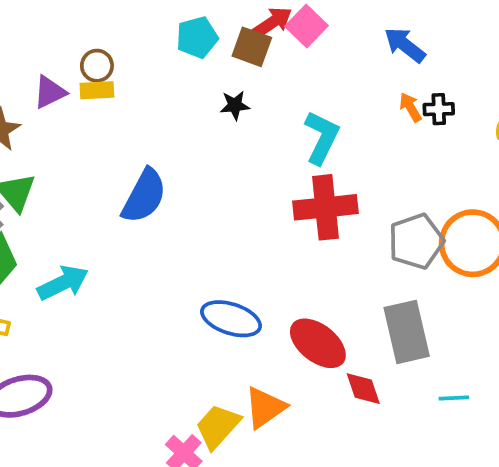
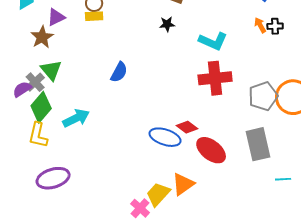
purple triangle: (50, 92) -> (56, 17), moved
cyan L-shape: (322, 137) -> (213, 41), turned 88
blue semicircle: (144, 196) -> (119, 72), size x0.7
red diamond: (363, 389) -> (187, 127), moved, turned -35

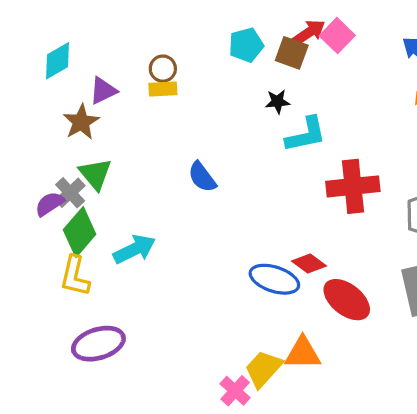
cyan L-shape: (213, 41) -> (306, 135), moved, turned -36
blue semicircle: (119, 72) -> (202, 177), turned 115
orange triangle: (183, 184) -> (303, 353), turned 35

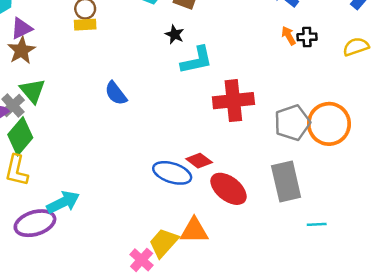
purple triangle: (103, 91) -> (21, 28), moved
black star: (278, 102) -> (175, 34), turned 30
cyan arrow: (135, 249) -> (63, 202), moved

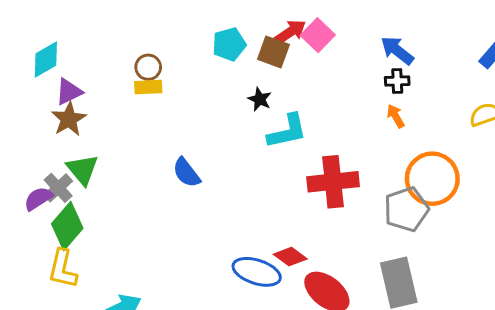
orange arrow: (289, 36) -> (396, 116), moved
black cross: (307, 37) -> (397, 81), moved
orange circle: (329, 124) -> (432, 179), moved

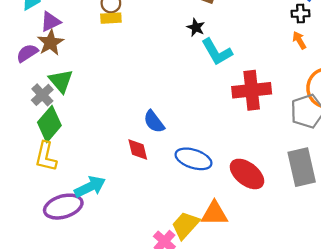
cyan L-shape: (287, 131) -> (217, 52), turned 72
blue semicircle: (186, 173) -> (154, 122), moved
purple semicircle: (38, 199) -> (27, 53), moved
red diamond: (290, 257) -> (138, 150), moved, turned 40

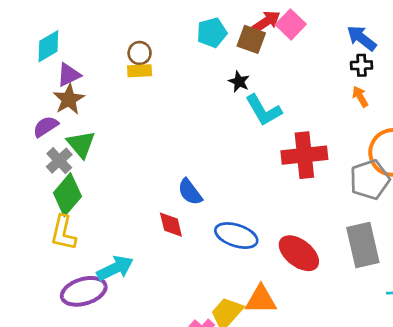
purple semicircle: (27, 53) -> (46, 127), moved

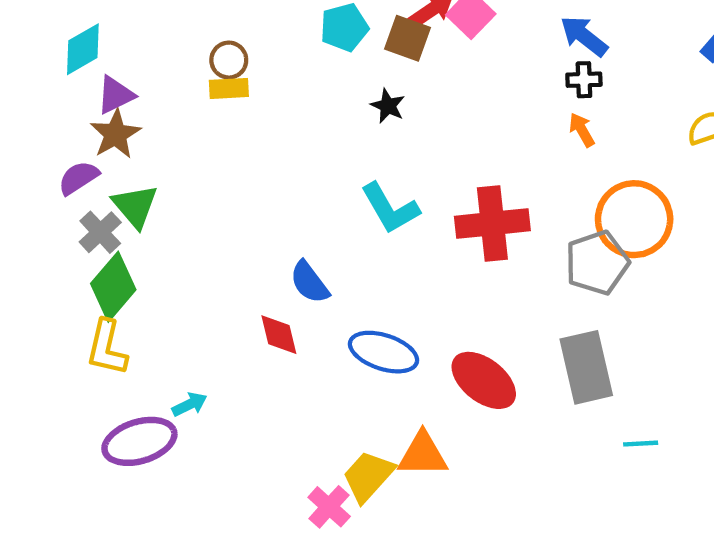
cyan L-shape: (264, 110) -> (390, 208), moved
cyan arrow: (115, 268) -> (190, 404), size x0.6

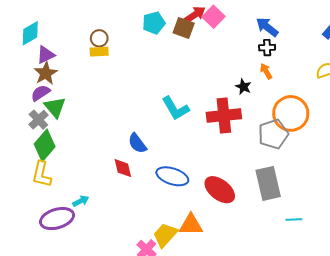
black star: (388, 106) -> (243, 87), moved
purple semicircle: (78, 178) -> (41, 93), moved

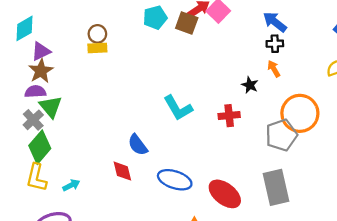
purple semicircle: (41, 93) -> (35, 92), turned 30
red cross: (224, 116) -> (229, 116), size x0.6
cyan arrow: (81, 201) -> (71, 185), moved

